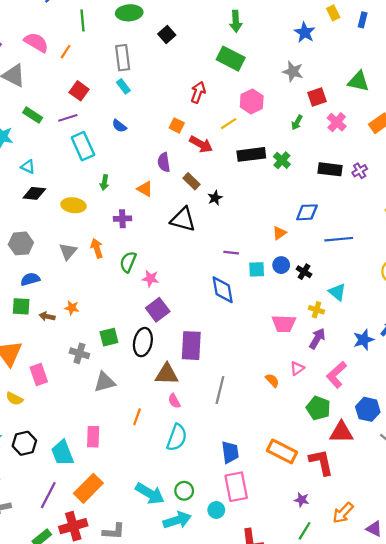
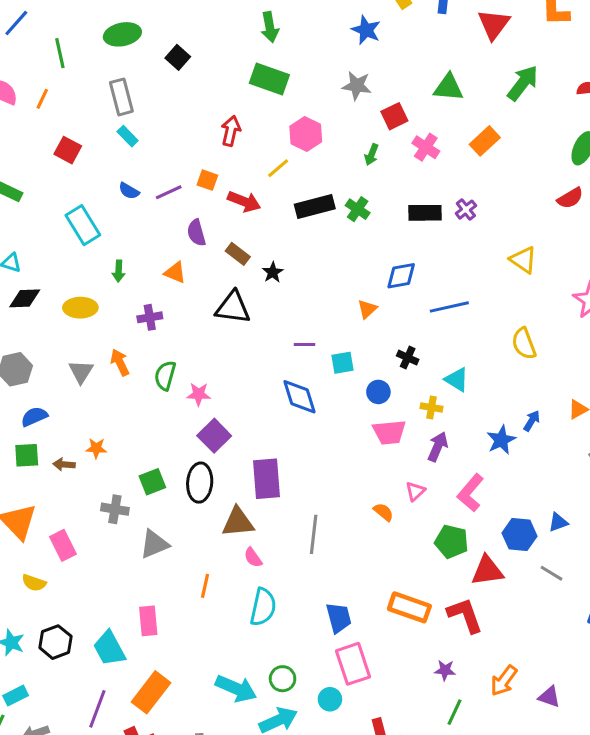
purple line: (68, 118) -> (169, 192), moved
blue circle: (281, 265) -> (378, 392), moved

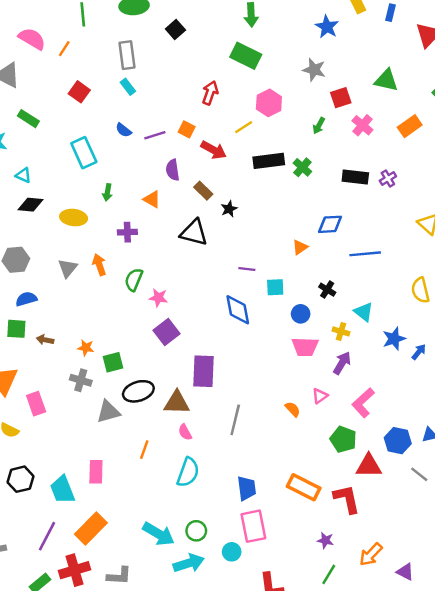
blue star: (501, 440) -> (394, 339), moved
orange star: (96, 448) -> (86, 348), moved
black ellipse: (200, 483) -> (138, 391), moved, turned 60

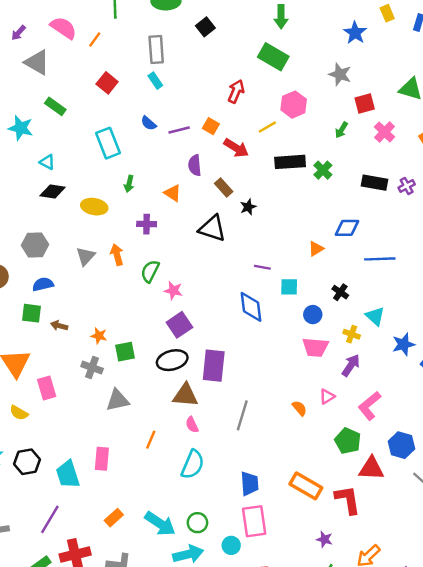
black ellipse: (138, 391) -> (172, 360), moved
orange rectangle: (91, 528) -> (114, 518), moved, size x0.6

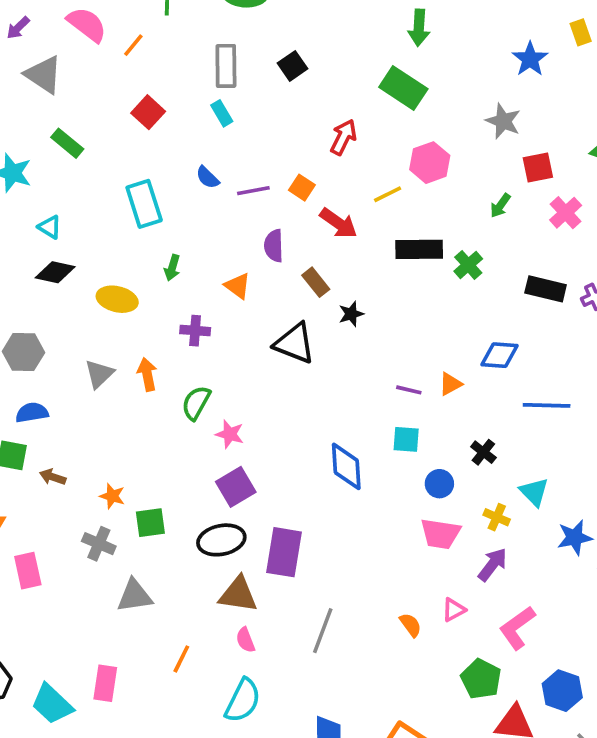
black square: (205, 27) -> (292, 66), moved
purple line: (262, 267) -> (409, 390), moved
cyan trapezoid: (68, 474) -> (52, 704), turned -32

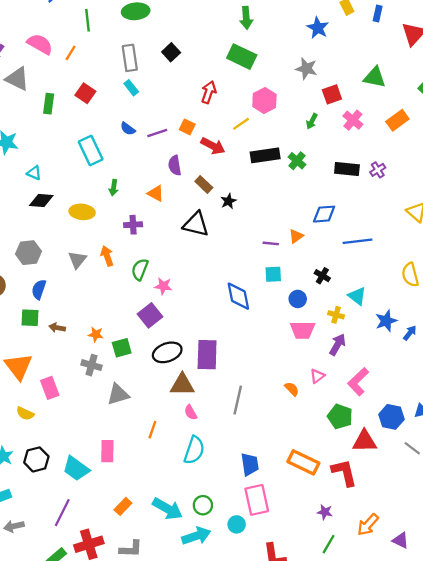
green rectangle: (67, 143) -> (49, 104), moved, turned 66
blue semicircle: (32, 413) -> (39, 289), turned -54
purple square: (236, 487) -> (150, 315), moved

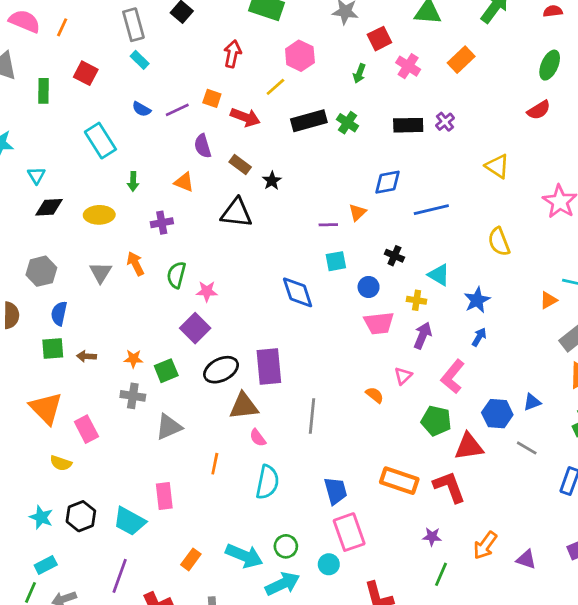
cyan triangle: (34, 173) -> (36, 175), turned 42
blue arrow: (410, 333) -> (479, 337), moved

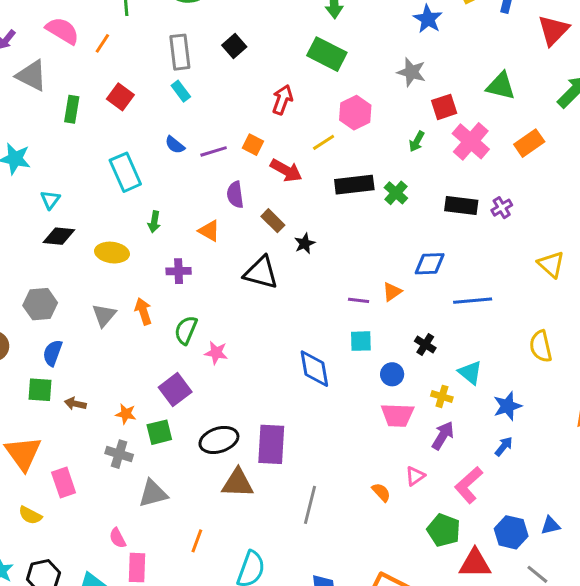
pink cross: (408, 66) -> (471, 141), size x1.4
purple square: (195, 328) -> (175, 390), moved
pink semicircle: (258, 438) -> (118, 538), moved

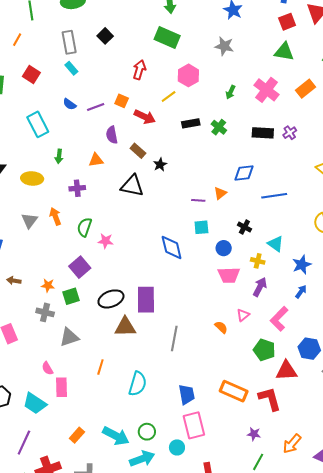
red square: (444, 107) -> (287, 22), moved
black rectangle: (354, 185) -> (191, 123), size x0.7
orange triangle: (209, 231) -> (96, 160), turned -35

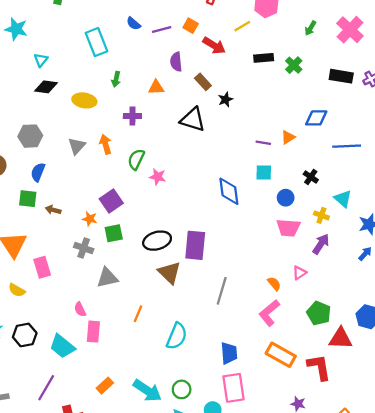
purple square: (80, 267) -> (111, 201), moved
pink L-shape: (279, 319) -> (269, 313), moved
brown triangle: (125, 327) -> (169, 273), turned 40

